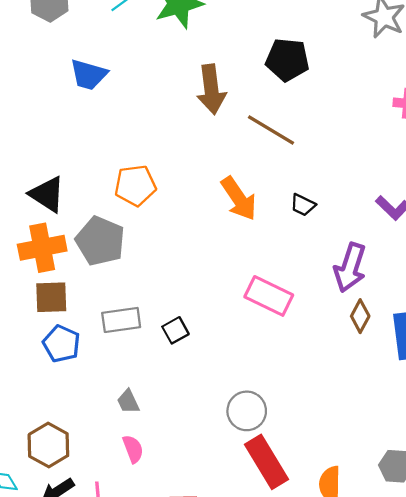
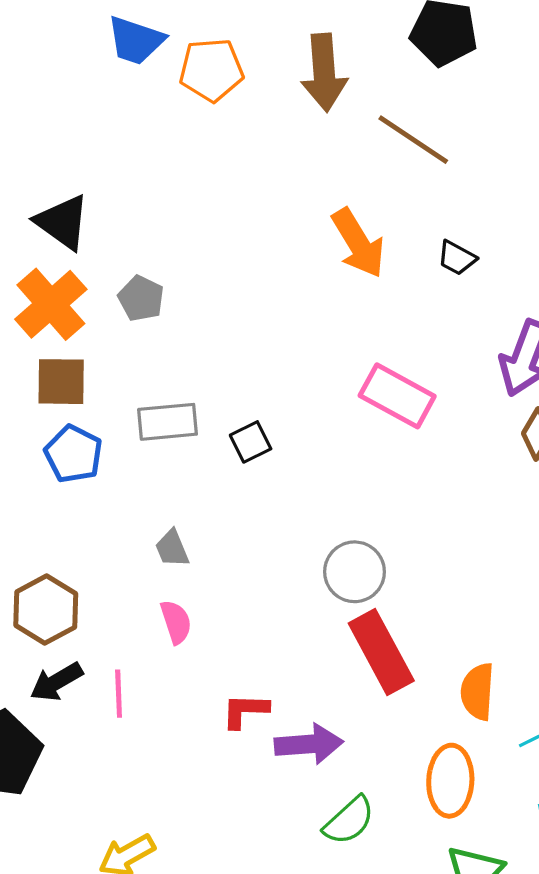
orange pentagon: (135, 185) -> (211, 70), moved
gray pentagon: (100, 241) -> (141, 298), size x0.6
orange cross: (42, 248) -> (51, 304), turned -33

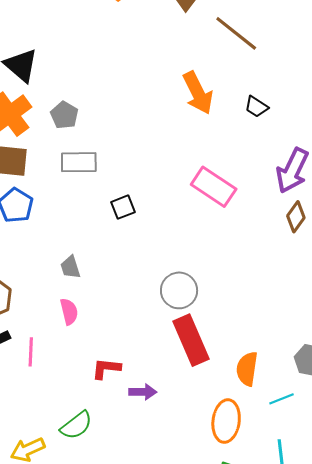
gray rectangle: (167, 422) -> (79, 162), moved
purple arrow: (309, 744) -> (143, 392), size x0.7
green semicircle: (349, 821) -> (76, 425), moved

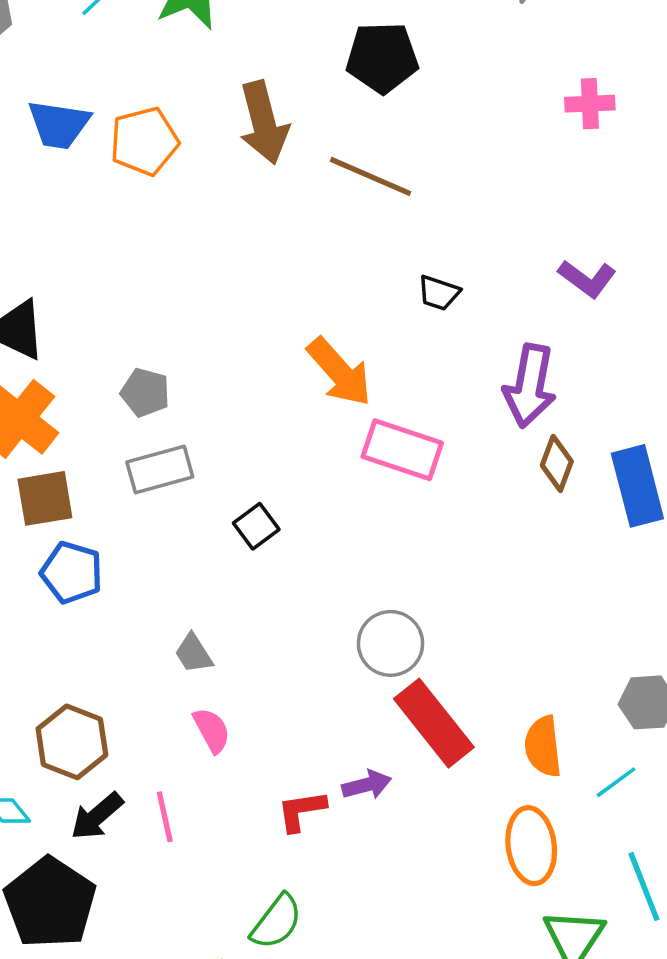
orange arrow: (198, 93) -> (339, 372), moved
gray pentagon: (64, 115) -> (145, 392), moved
purple arrow: (143, 392) -> (367, 785), moved

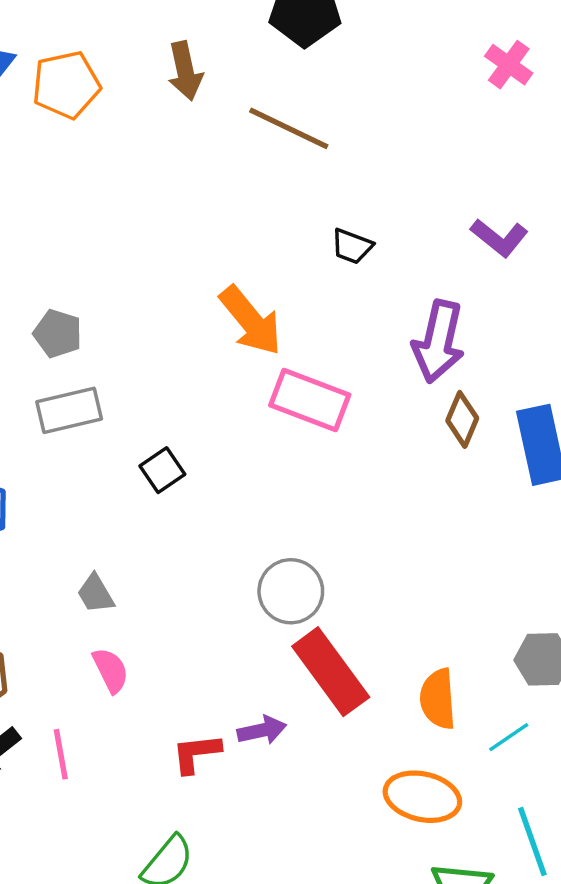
pink cross: (590, 104) -> (509, 65), turned 36
brown arrow: (264, 123) -> (185, 71), size x0.7
orange ellipse: (531, 846) -> (422, 797), turned -72

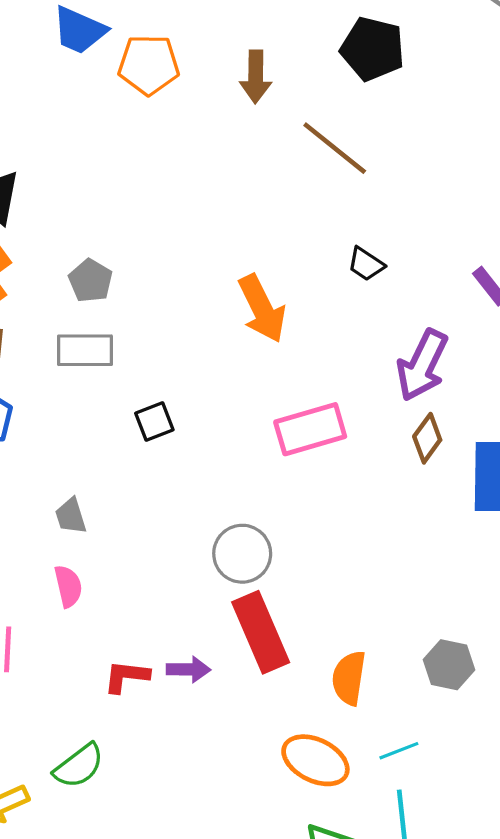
pink rectangle: (310, 400) -> (310, 429), moved, turned -50
cyan line: (509, 737) -> (399, 751), moved

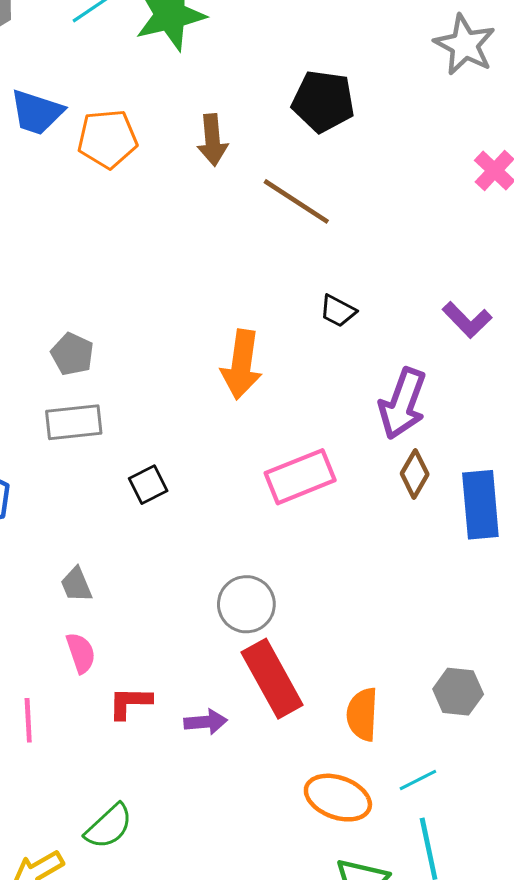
orange arrow: (262, 309) -> (242, 364), turned 40
red L-shape: (126, 676) -> (130, 703), moved

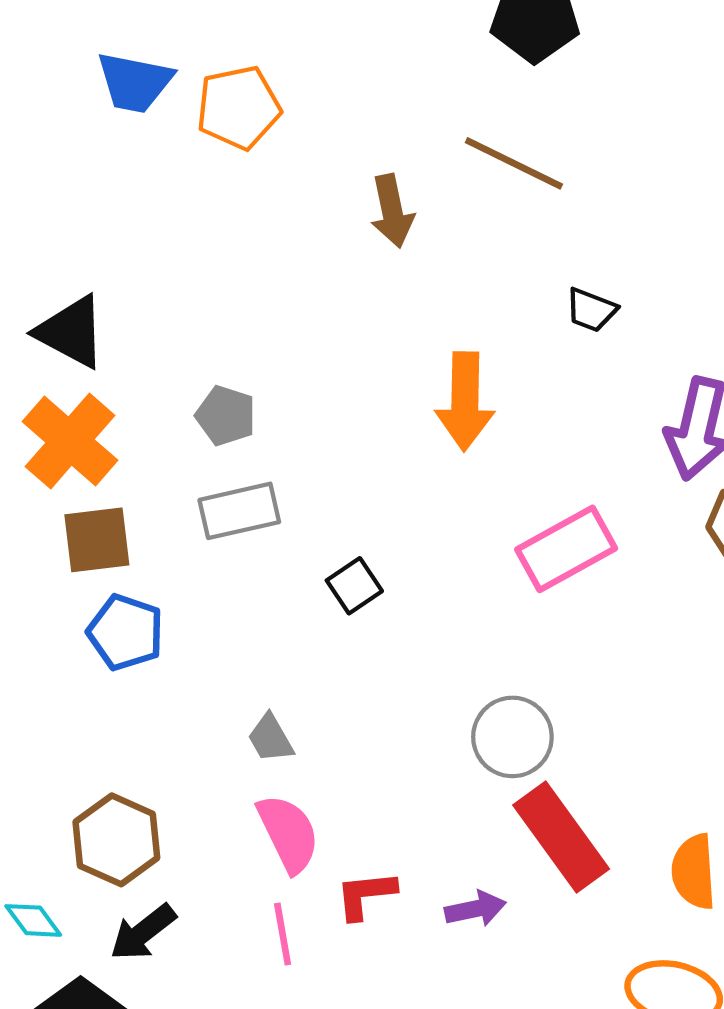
brown arrow: (212, 140) -> (392, 211), moved
pink semicircle: (81, 653) -> (288, 833), size x1.4
pink line: (28, 720) -> (283, 934), moved

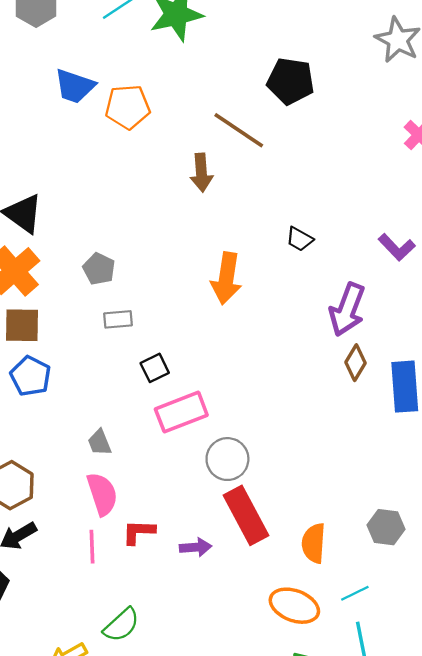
brown line: (514, 163) -> (239, 130), moved
gray rectangle: (239, 511) -> (118, 319), moved, size x0.7
pink rectangle: (566, 549) -> (181, 412), moved

